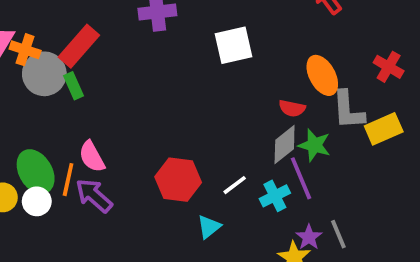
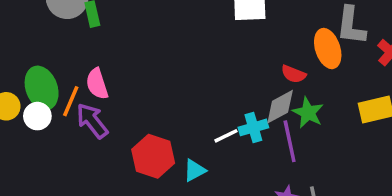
gray L-shape: (348, 110) -> (351, 26), moved
red hexagon: (178, 180) -> (153, 156), moved
cyan cross: (275, 196) -> (253, 127), moved

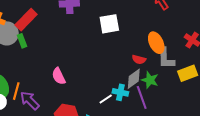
gray L-shape: (351, 26) -> (166, 58), moved
pink semicircle: (97, 84) -> (59, 76), moved
cyan cross: (253, 127) -> (120, 92), turned 35

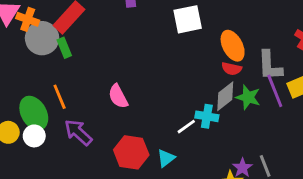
orange ellipse: (156, 43) -> (233, 46), moved
orange line: (16, 91) -> (60, 97), moved, turned -36
purple line: (142, 97) -> (275, 91), moved

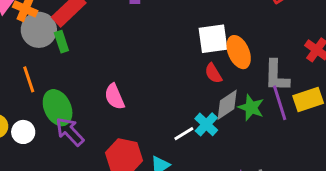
white square: (188, 19) -> (213, 39), moved
red semicircle: (232, 69) -> (213, 73), moved, turned 42
orange line: (60, 97) -> (29, 79), moved
green ellipse: (34, 113) -> (58, 108), moved
cyan cross: (207, 116) -> (206, 124), turned 30

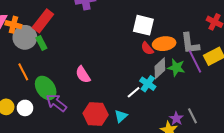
white square: (213, 39) -> (143, 25), turned 30
orange ellipse: (239, 52) -> (164, 44), moved, turned -65

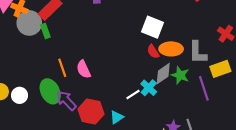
purple line: (195, 61) -> (204, 88), moved
orange line: (23, 72) -> (62, 68), moved
green ellipse: (46, 88) -> (50, 91), moved
purple arrow: (56, 103) -> (66, 100), moved

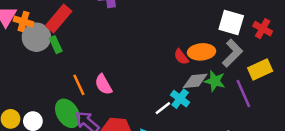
white square: (152, 27) -> (231, 23), moved
gray L-shape: (198, 52) -> (232, 53), turned -130
gray diamond: (163, 74) -> (195, 81), turned 35

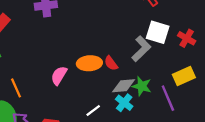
orange ellipse: (202, 52) -> (89, 63), moved
gray L-shape: (232, 53) -> (141, 49), moved
pink semicircle: (103, 84) -> (59, 76), moved, turned 60
cyan cross: (180, 99) -> (124, 103), moved

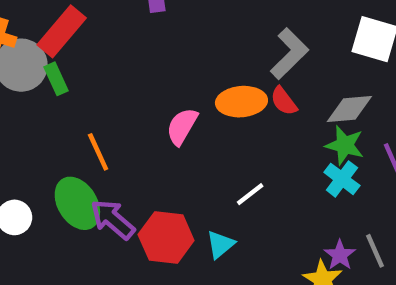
gray L-shape: (141, 49) -> (289, 54), moved
gray diamond: (124, 86) -> (349, 109), moved
cyan cross: (124, 103) -> (342, 179), moved

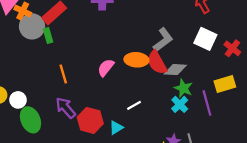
red semicircle: (284, 101) -> (157, 63), size x1.6
gray diamond: (349, 109) -> (175, 70), moved
green ellipse: (77, 203) -> (30, 120), moved

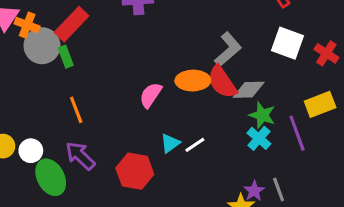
orange line: (63, 74) -> (76, 110), moved
purple arrow: (66, 108) -> (80, 156), moved
cyan triangle: (116, 128) -> (170, 143), moved

